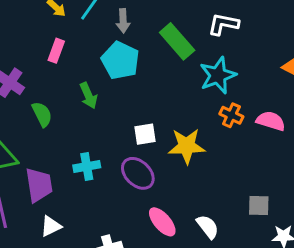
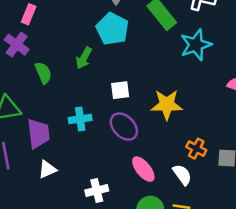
pink rectangle: (56, 51) -> (29, 14), moved
green arrow: (88, 96) -> (84, 58), turned 50
orange cross: (231, 115) -> (196, 149), moved
white square: (145, 134) -> (120, 90), moved

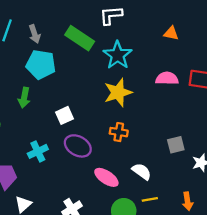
yellow star: (167, 105) -> (118, 92), moved
orange cross: (196, 149) -> (119, 132), moved

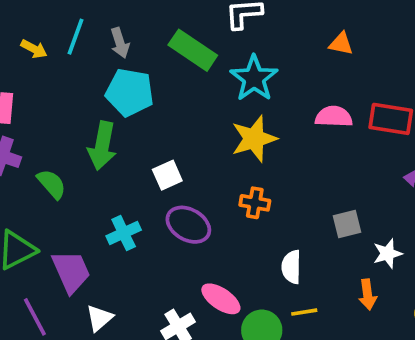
green arrow: (24, 98) -> (102, 146), size x1.4
white semicircle: (142, 171) -> (291, 267), turned -126
pink ellipse: (106, 177) -> (221, 299), moved
orange arrow: (188, 201) -> (368, 295), moved

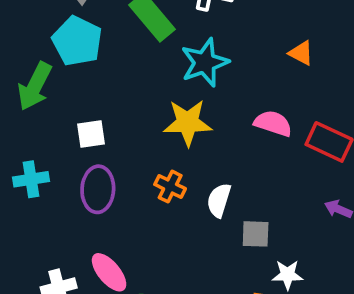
purple ellipse: (188, 225) -> (98, 189), turned 48
white semicircle: (291, 267) -> (219, 200), moved

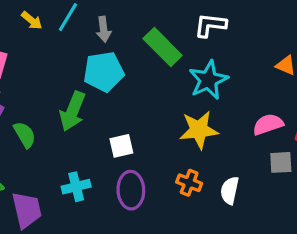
cyan pentagon: (77, 41) -> (104, 72), turned -30
pink semicircle: (273, 123) -> (268, 124), turned -32
gray square: (256, 234) -> (281, 162), moved

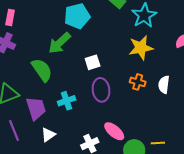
green arrow: (72, 111) -> (59, 43), turned 30
green semicircle: (25, 135) -> (42, 70), moved, size x1.4
cyan cross: (76, 187) -> (67, 101), moved

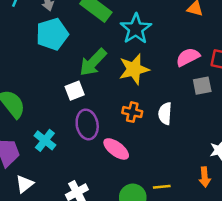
green arrow: (59, 43) -> (93, 62), moved
cyan cross: (67, 101) -> (45, 140), turned -30
pink ellipse: (114, 131) -> (116, 149), moved

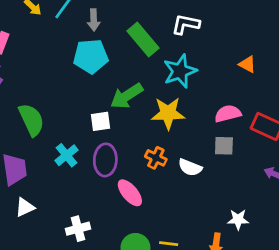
gray square: (202, 86) -> (224, 146), moved
white semicircle: (165, 114) -> (190, 167), turned -85
cyan cross: (45, 140) -> (66, 155), moved

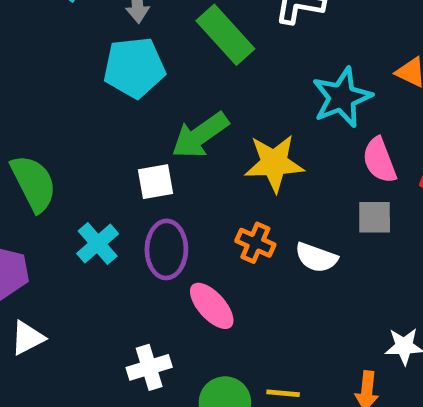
cyan star: (180, 71) -> (342, 97), moved
pink semicircle: (228, 114) -> (379, 160), turned -95
white cross: (78, 229) -> (149, 367), moved

